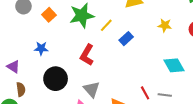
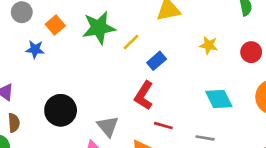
blue star: (41, 48) -> (35, 49), moved
red L-shape: (87, 55) -> (144, 96), moved
red line: (145, 93) -> (163, 126), moved, turned -48

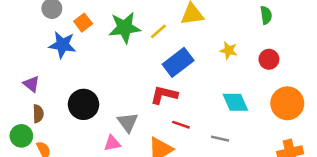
yellow line: (131, 42) -> (158, 31), moved
blue star: (35, 49) -> (62, 45), size x1.5
blue rectangle: (157, 61) -> (178, 62), size x1.6
red L-shape: (144, 96) -> (164, 95), turned 68

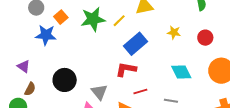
brown semicircle: (38, 114) -> (30, 89), turned 32
red line: (181, 125) -> (140, 92), turned -32

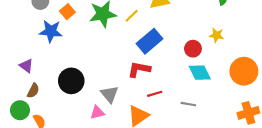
yellow star: (174, 32) -> (216, 35), moved
red circle: (205, 38) -> (193, 49), moved

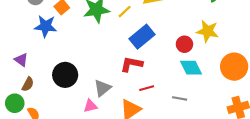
yellow star: (216, 35) -> (208, 31), size x1.5
gray triangle: (109, 94) -> (102, 88), turned 30

